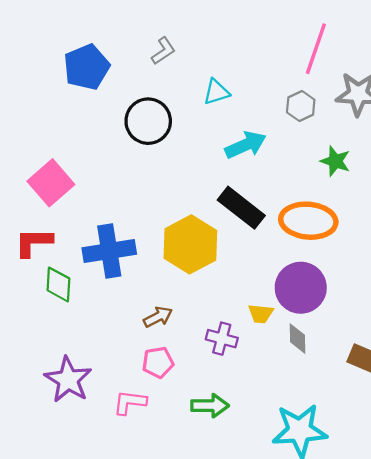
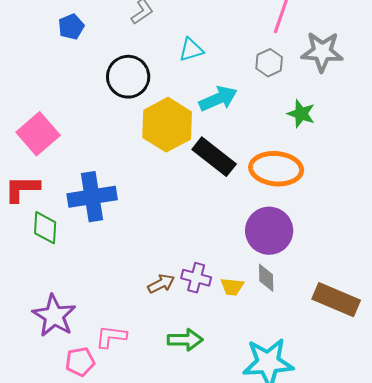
blue pentagon: (87, 67) -> (71, 27), size x0.6
yellow hexagon: (190, 244) -> (167, 125), moved
yellow trapezoid: (261, 314) -> (232, 287), moved
brown arrow: (158, 317) -> (161, 284), moved
pink pentagon: (158, 362) -> (80, 362), moved

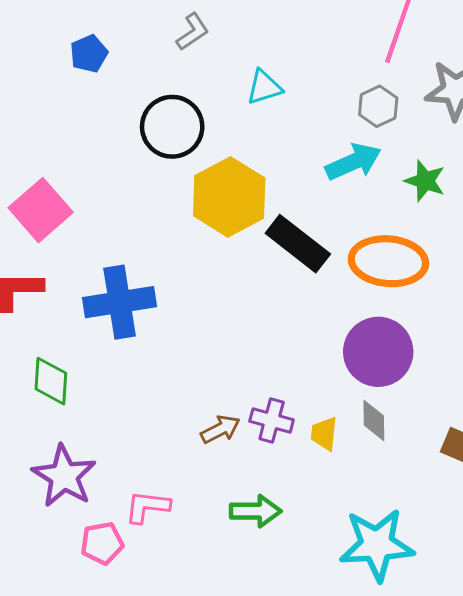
cyan arrow: (218, 99) -> (353, 162), moved
green diamond: (45, 228) -> (51, 381), moved
yellow trapezoid: (232, 287) -> (324, 434), turned 90

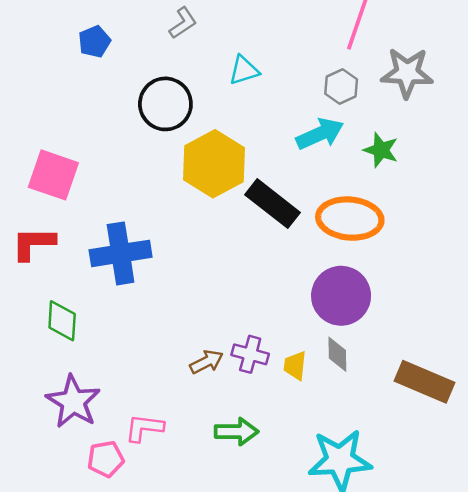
pink square: (41, 210) -> (53, 175), turned -30

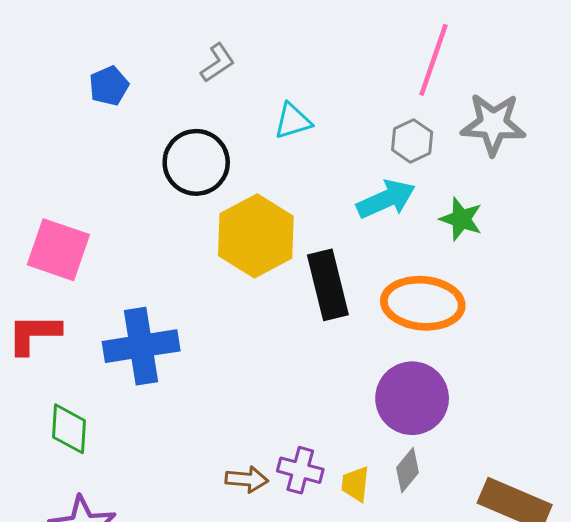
black rectangle: (273, 204) -> (328, 285), turned 38
gray diamond: (337, 354) -> (407, 470), turned 40
brown arrow: (207, 362) -> (247, 479), turned 32

